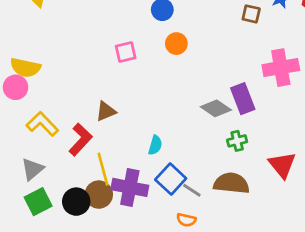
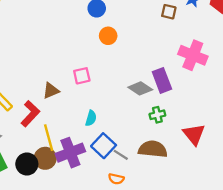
pink square: (126, 52) -> (82, 76), moved
pink cross: (281, 68) -> (193, 55), turned 32
purple cross: (130, 187) -> (70, 153), turned -32

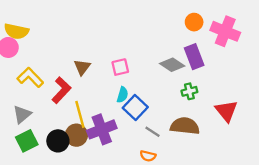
orange circle: (108, 36) -> (194, 22), moved
pink square: (82, 76) -> (120, 67), moved
brown triangle: (51, 91) -> (82, 67), turned -30
blue square: (104, 146) -> (135, 107), moved

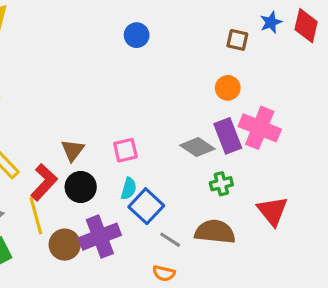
pink cross: (225, 31) -> (260, 128), moved
yellow line: (80, 114) -> (36, 216), moved
black circle: (58, 141) -> (81, 187), moved

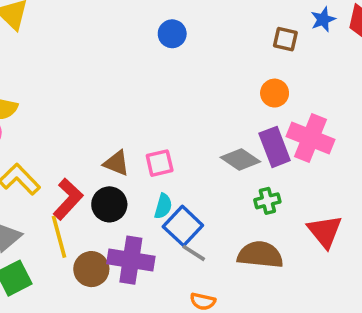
brown triangle: (73, 150) -> (116, 163), moved, turned -45
purple cross: (100, 237) -> (131, 260), turned 30
gray line: (170, 240) -> (194, 253), moved

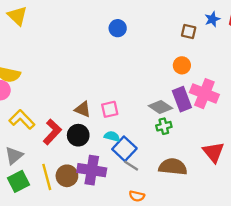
green cross: (267, 201) -> (164, 126), moved
cyan semicircle: (163, 206) -> (112, 136), turned -91
yellow line: (59, 237) -> (47, 177), moved

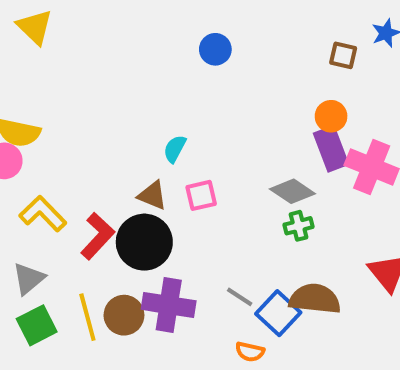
purple rectangle: (182, 99) -> (331, 149), moved
black circle: (78, 135) -> (144, 242), size x1.4
cyan semicircle: (112, 136) -> (175, 149), moved, turned -77
blue square: (124, 149) -> (278, 313), moved

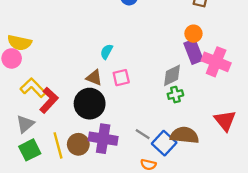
gray diamond: (292, 191) -> (172, 75), turned -60
red L-shape: (98, 236) -> (49, 100), moved

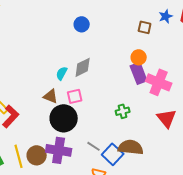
gray diamond: (172, 75) -> (83, 67), moved
black circle: (90, 104) -> (64, 118), moved
red triangle: (225, 121) -> (167, 118), moved

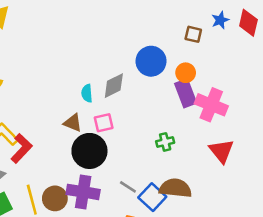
blue circle: (82, 24) -> (151, 61), moved, size x1.5
cyan semicircle: (62, 73) -> (87, 93), turned -32

